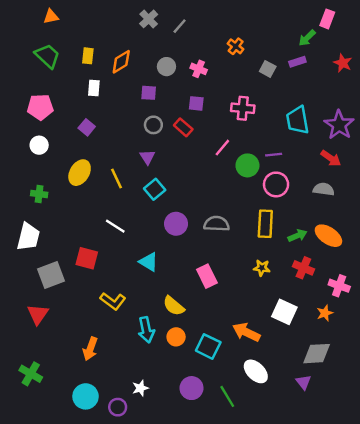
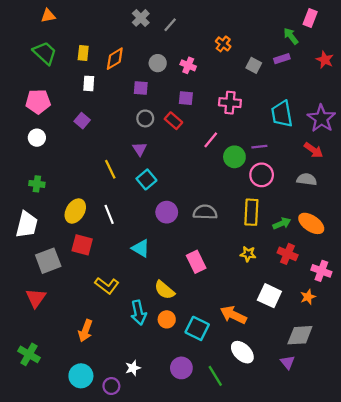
green arrow: (307, 38) -> (291, 36), turned 96
yellow ellipse: (80, 173) -> (75, 211), moved
white line: (115, 226) -> (109, 214), turned 36

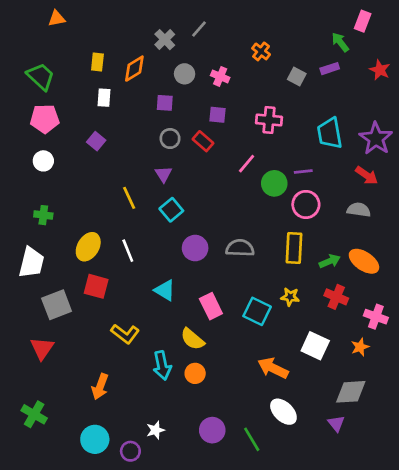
gray cross: (141, 18) -> (165, 40), moved
green trapezoid: (45, 53) -> (41, 76), moved
pink rectangle: (196, 262) -> (211, 306), moved
cyan square: (197, 328) -> (257, 311), moved

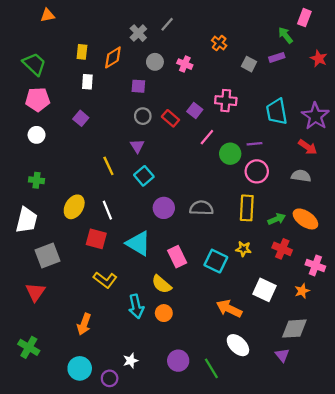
purple square: (218, 115) -> (195, 111), moved, turned 32
red square: (96, 286) -> (96, 239), moved
cyan triangle: (165, 290) -> (138, 243), size x1.4

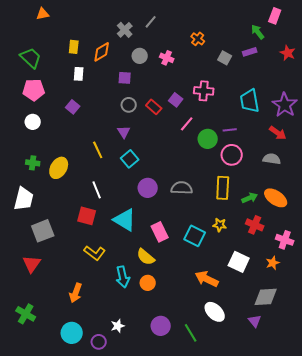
yellow ellipse: (74, 207) -> (59, 168), moved

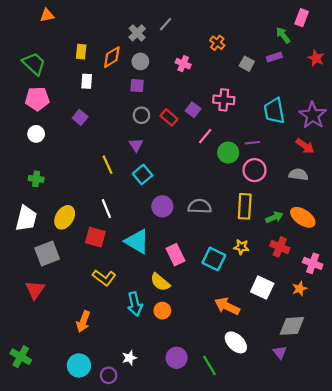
gray circle: (140, 56) -> (140, 61), moved
yellow ellipse: (59, 168) -> (65, 217), moved
green cross: (26, 314) -> (21, 357), moved

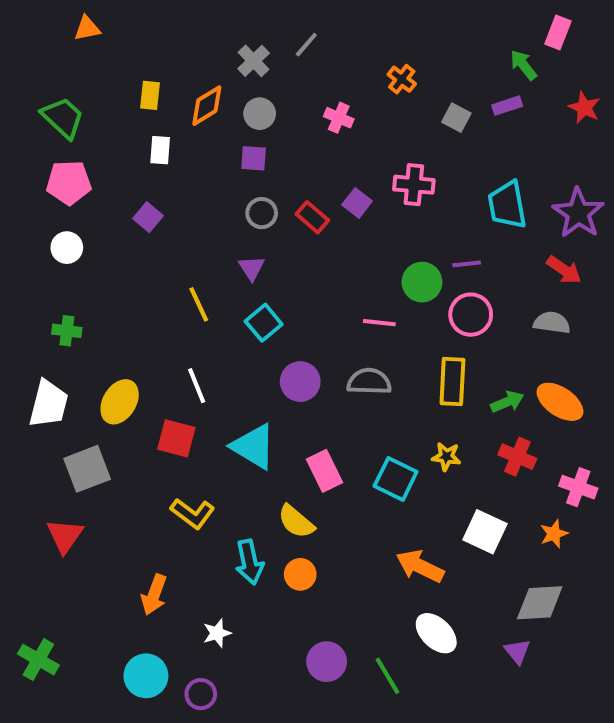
pink line: (205, 136) -> (379, 323), moved, turned 56
white star: (129, 358) -> (217, 633), moved

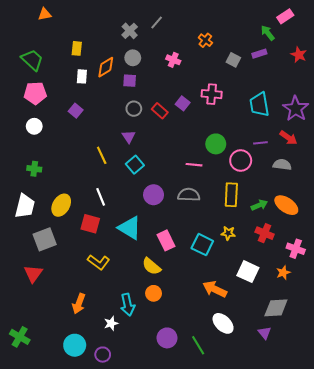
pink rectangle: (558, 32) -> (285, 16), turned 35
orange diamond: (207, 106) -> (106, 67), moved
purple line: (467, 264) -> (260, 143), moved
cyan arrow: (249, 562) -> (128, 305), moved

